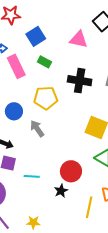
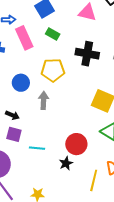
gray arrow: (37, 129) -> (44, 100), turned 36

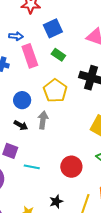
yellow pentagon: (53, 70) -> (55, 91), turned 30
black arrow: (12, 115) -> (21, 125), moved
black star: (66, 163) -> (56, 202), moved

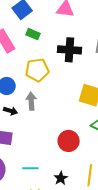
yellow pentagon: (55, 91) -> (37, 70), turned -30
cyan line: (32, 167) -> (30, 168), moved

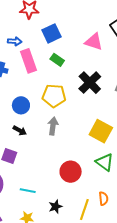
black cross: (70, 50) -> (90, 83), turned 30
gray arrow: (31, 101) -> (53, 126), moved

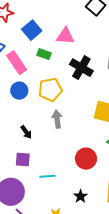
pink triangle: (94, 42) -> (65, 36), moved
blue circle: (21, 105) -> (19, 91), moved
black arrow: (20, 130) -> (26, 132), turned 40
cyan line: (28, 191) -> (47, 176), moved

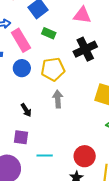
pink triangle: (65, 36) -> (82, 15), moved
black cross: (81, 68) -> (85, 49), turned 30
red circle: (86, 159) -> (85, 156), moved

